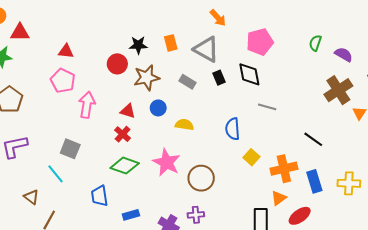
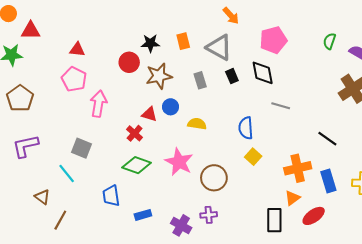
gray rectangle: (188, 82) -> (200, 80), turned 42
red triangle: (128, 111) -> (149, 114), moved
yellow square: (251, 157) -> (253, 157), moved

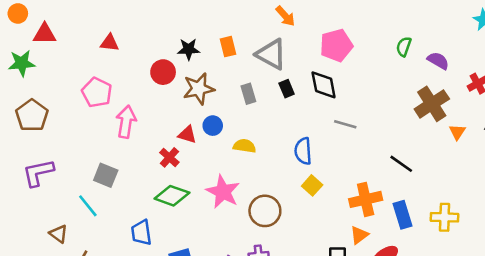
red triangle: (77, 50) -> (110, 43), moved

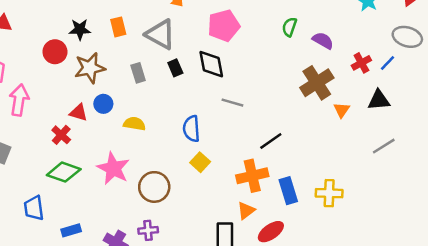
black line: (401, 164) -> (271, 141), moved, turned -70

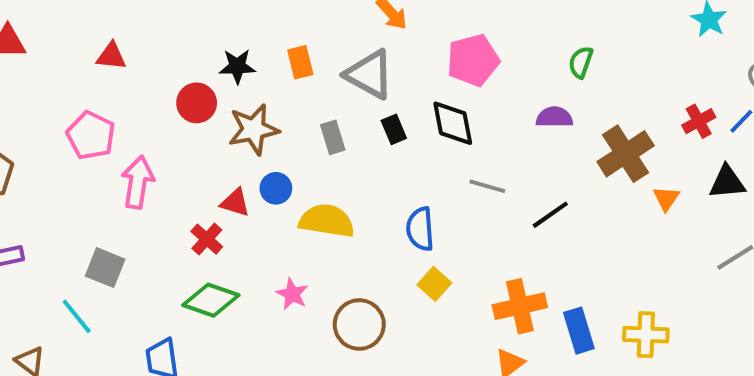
purple semicircle: (323, 41) -> (554, 117), moved, turned -30
yellow semicircle: (134, 124) -> (327, 221), size x1.5
black line: (271, 141) -> (550, 215), moved
pink star: (113, 168) -> (292, 294), size x0.6

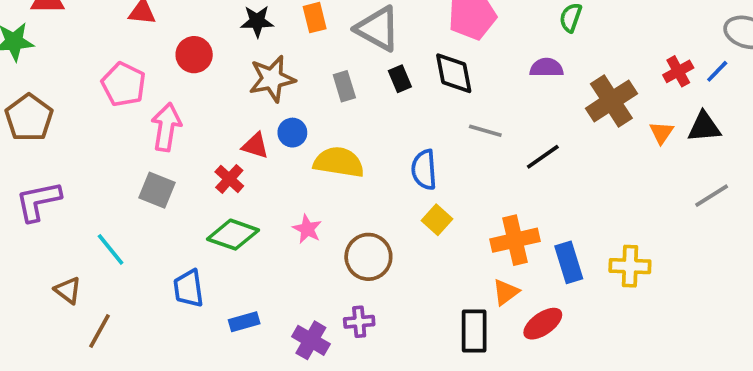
red circle: (197, 103) -> (194, 55), moved
orange triangle: (666, 198) -> (662, 133), moved
gray square: (105, 268) -> (157, 190), moved

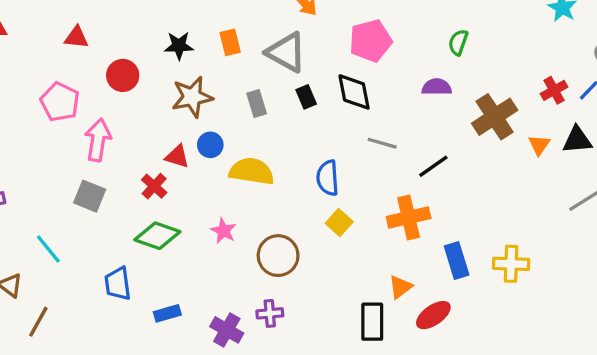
orange cross: (515, 240) -> (409, 218), moved

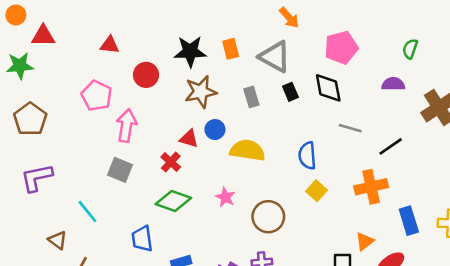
black star: (179, 46) -> (190, 51), size x1.4

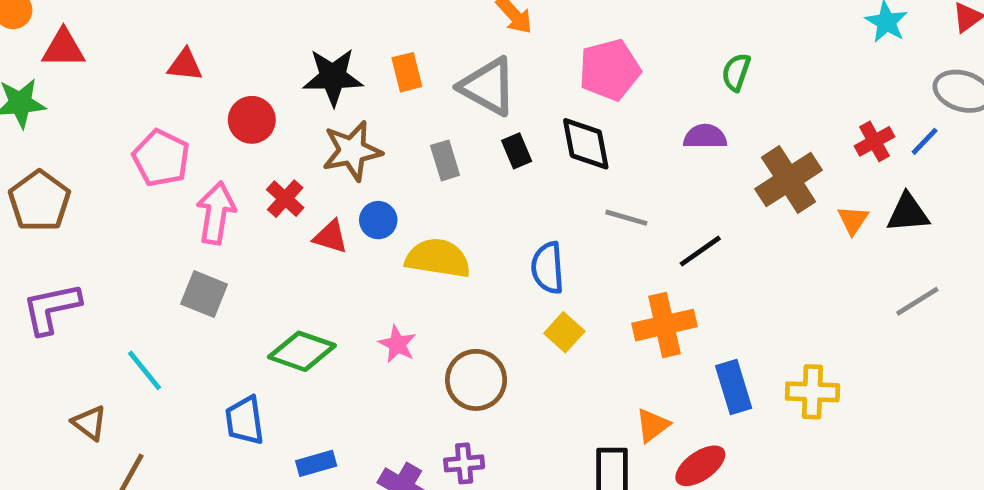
red cross: (171, 162) -> (285, 199), moved

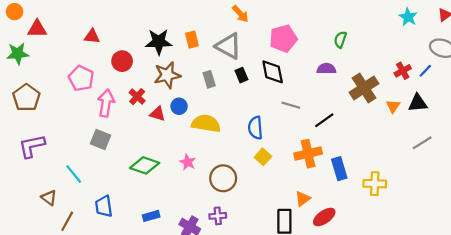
blue rectangle: (734, 387) -> (339, 169), moved
blue trapezoid: (245, 420) -> (104, 206), moved

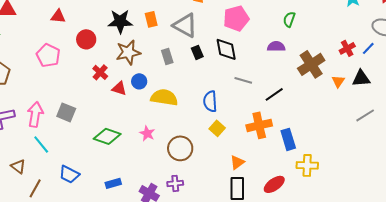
pink arrow: (106, 103) -> (35, 114), moved
yellow cross: (375, 184) -> (307, 165), moved
orange triangle: (303, 199) -> (237, 162), moved
blue trapezoid: (104, 206) -> (69, 174), turned -55

